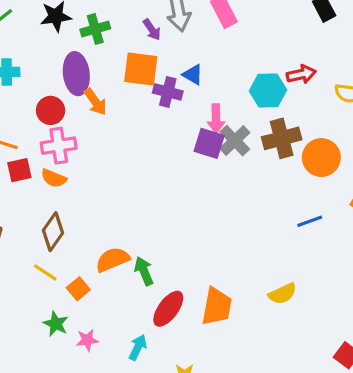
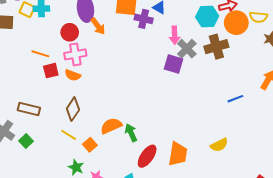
purple square: (209, 143) -> (173, 64), moved
orange circle: (321, 158) -> (236, 23), moved

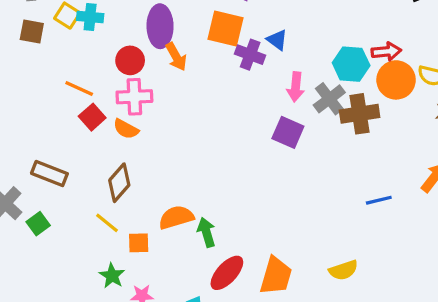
gray cross: (187, 49) -> (329, 99), moved
red square: (51, 71) -> (92, 117), turned -35
orange square: (90, 145) -> (139, 243), turned 32

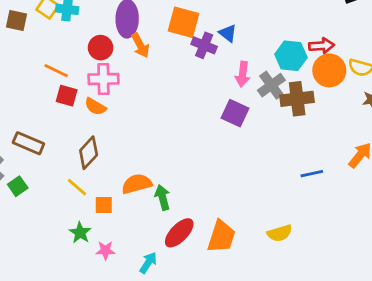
red square: (92, 117) -> (67, 96), turned -35

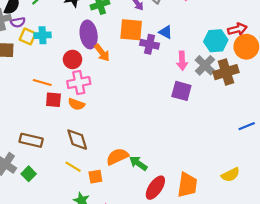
brown diamond: (89, 153) -> (77, 140), turned -50
green arrow: (162, 197) -> (138, 163), turned -30

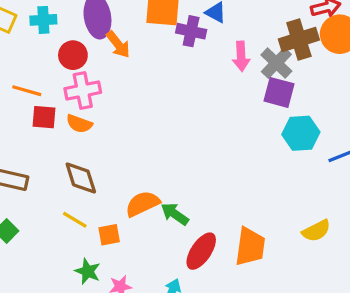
cyan cross: (43, 35) -> (43, 20), moved
cyan hexagon: (216, 41) -> (301, 133), moved
brown cross: (226, 72) -> (299, 40), moved
purple square: (181, 91) -> (279, 92), moved

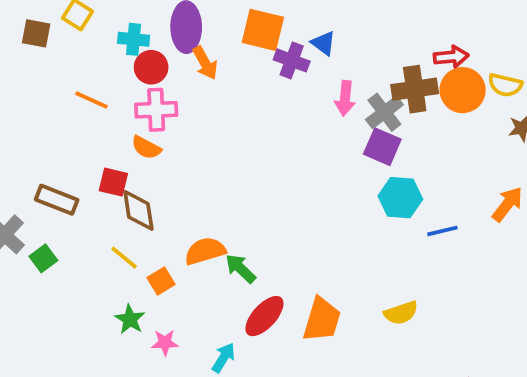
cyan cross: (43, 20) -> (134, 39), moved
red square: (44, 117) -> (113, 182), moved
orange square: (109, 235) -> (161, 281), turned -30

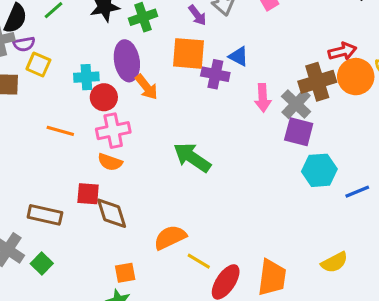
yellow line: (124, 258) -> (199, 261), moved
green arrow: (241, 269) -> (192, 157), moved, size x1.4
orange square: (161, 281) -> (125, 273), moved, turned 30

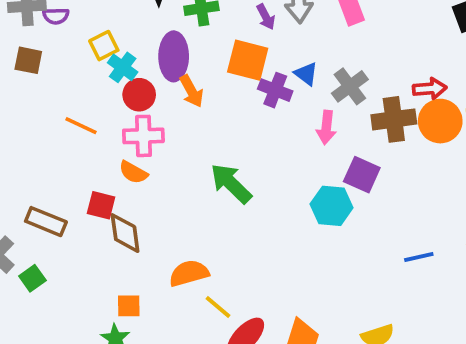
yellow square: (38, 64) -> (104, 46), moved, turned 30
cyan cross: (86, 77) -> (123, 67), turned 30
gray cross: (296, 104) -> (350, 86), moved
cyan hexagon: (319, 170) -> (332, 206), moved

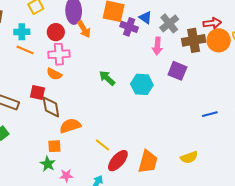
cyan cross: (123, 67) -> (22, 32), moved, turned -35
green arrow: (231, 183) -> (107, 78), size x0.7
cyan hexagon: (332, 206) -> (142, 84), moved
orange semicircle: (189, 273) -> (70, 126), moved

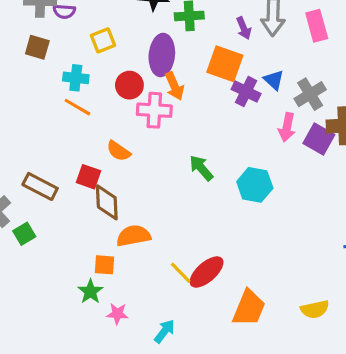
pink cross: (59, 54) -> (154, 110), moved
purple square: (177, 71) -> (319, 139), moved
red ellipse: (118, 161) -> (207, 272), moved

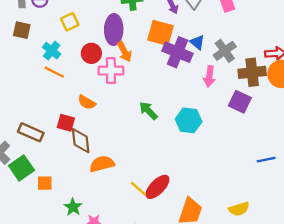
cyan cross: (76, 78) -> (52, 51), turned 36
purple cross: (246, 92) -> (177, 52), size x1.4
purple square: (319, 139) -> (240, 102), moved
green square: (24, 234) -> (21, 168), size x1.5
orange square: (105, 265) -> (45, 183), moved

